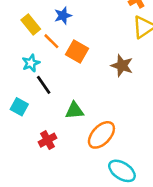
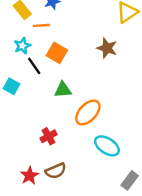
orange line: (51, 41) -> (41, 25), turned -49
orange square: (77, 51) -> (57, 53), moved
red cross: (48, 140) -> (49, 136), moved

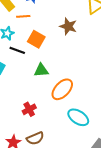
brown star: (107, 48) -> (68, 26), moved
black line: (34, 66) -> (17, 50), turned -35

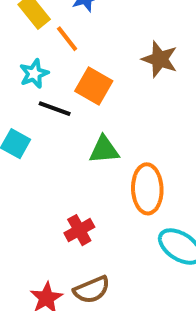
orange line: (23, 16) -> (67, 39), turned 56
orange ellipse: (62, 89) -> (147, 189), turned -45

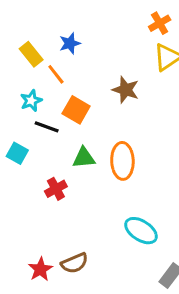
orange ellipse: (147, 189) -> (122, 161), moved
red cross: (79, 230) -> (56, 189), moved

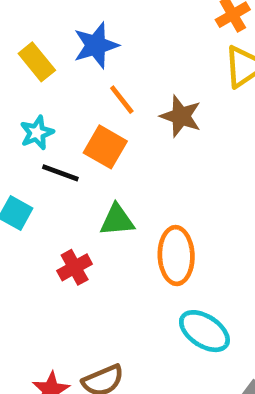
blue star: (70, 43) -> (96, 45), size x1.4
orange line: (56, 74) -> (122, 100), moved
orange ellipse: (122, 161) -> (176, 256), moved

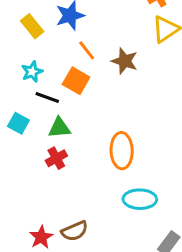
green triangle: (117, 220) -> (59, 128), moved
cyan ellipse: (204, 331) -> (140, 199), turned -32

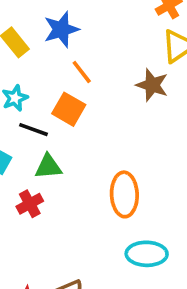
brown star: (125, 61) -> (152, 85), moved
red cross: (56, 158) -> (30, 204), moved

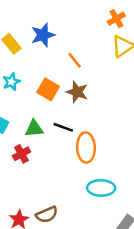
orange line: (82, 72) -> (75, 60), moved
brown star: (152, 85) -> (77, 92), moved
black line: (33, 130) -> (63, 127), moved

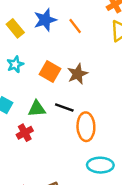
orange line: (75, 60) -> (75, 26), moved
brown star: (77, 92) -> (78, 74), turned 30

